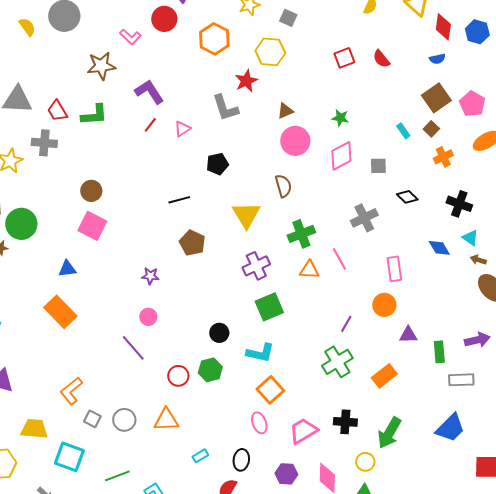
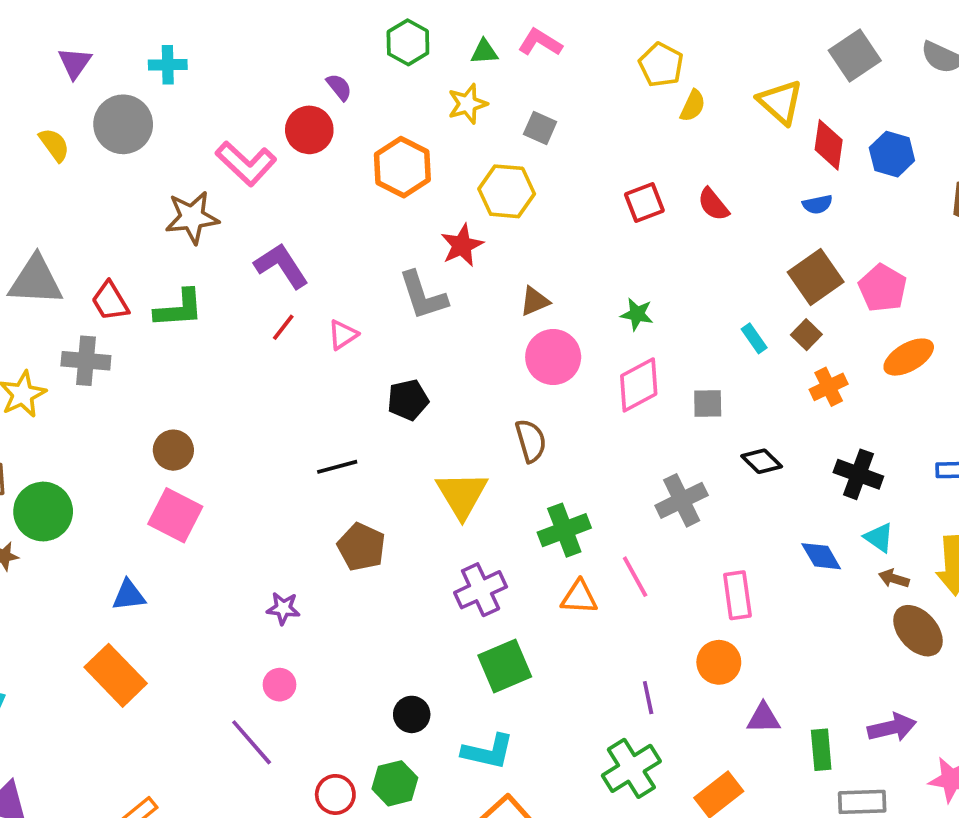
pink L-shape: (130, 37) -> (246, 163), size x1.5
purple line: (346, 324) -> (648, 698), turned -42

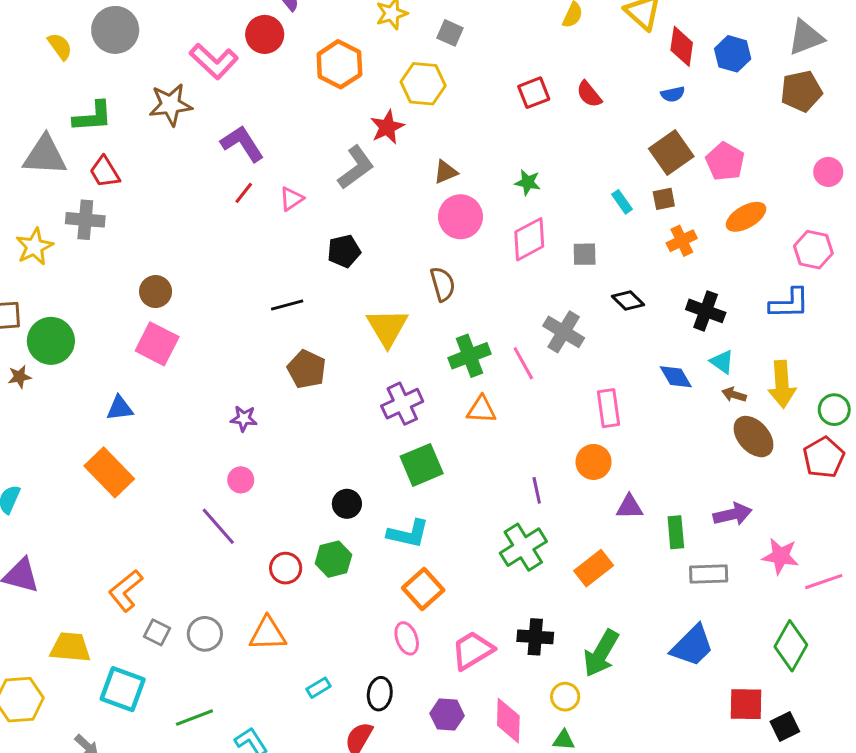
gray L-shape: (423, 296) -> (356, 167), turned -108
green L-shape: (179, 309) -> (93, 117), moved
brown square: (806, 335) -> (664, 199), turned 35
gray cross: (682, 500) -> (564, 332), turned -33
pink line: (635, 577) -> (523, 363), moved

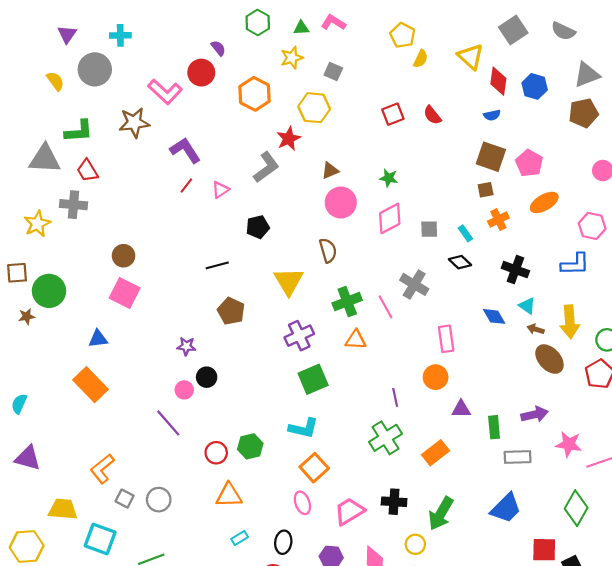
brown square: (671, 153) -> (491, 157), turned -36
cyan rectangle: (622, 202) -> (465, 233), moved
black circle: (347, 504) -> (207, 377), moved
orange triangle: (268, 634) -> (229, 495), moved

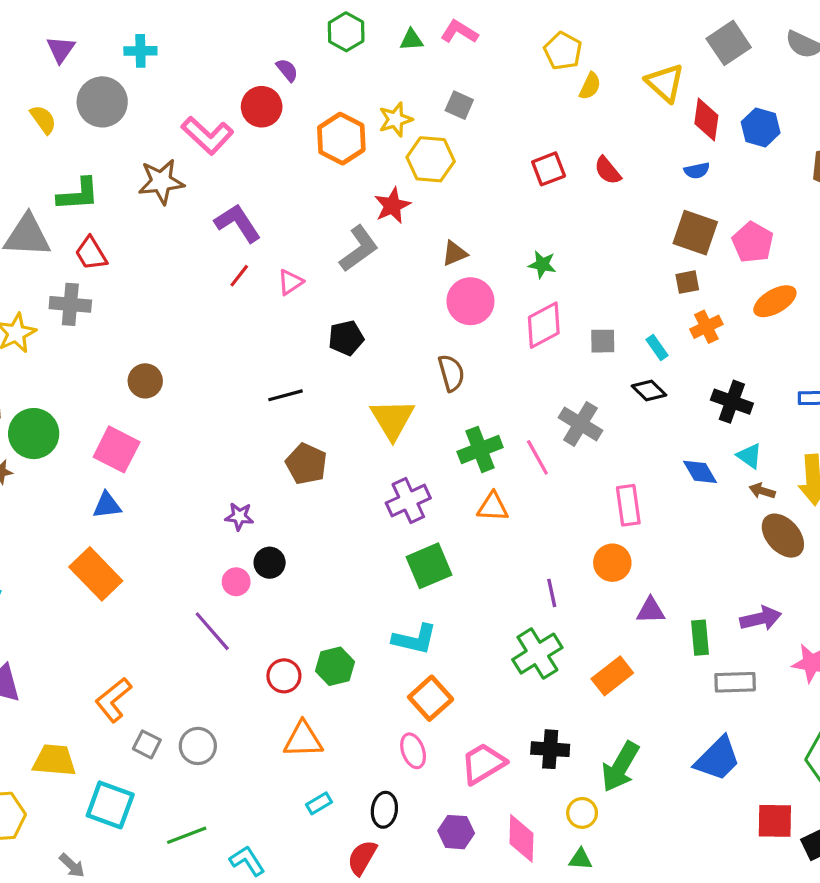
yellow star: (292, 58) -> (396, 119), moved
pink square: (125, 293) -> (117, 449), moved

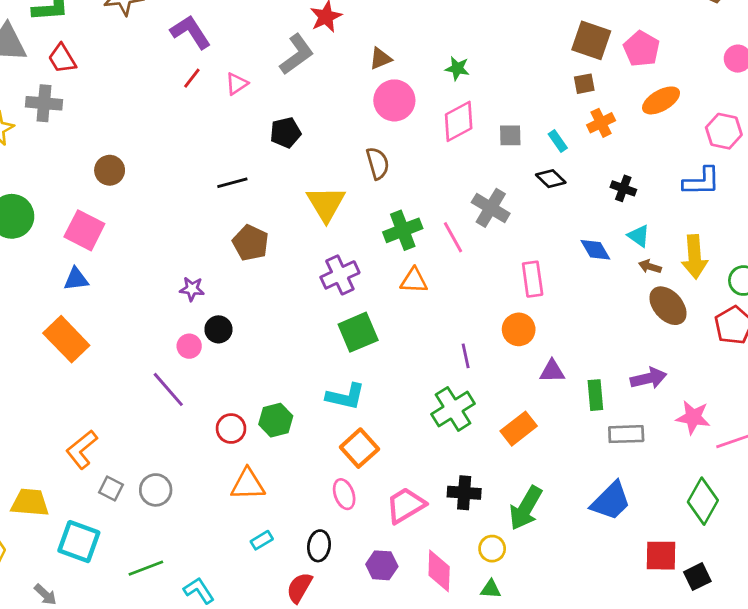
black cross: (732, 402) -> (623, 188), size x0.7

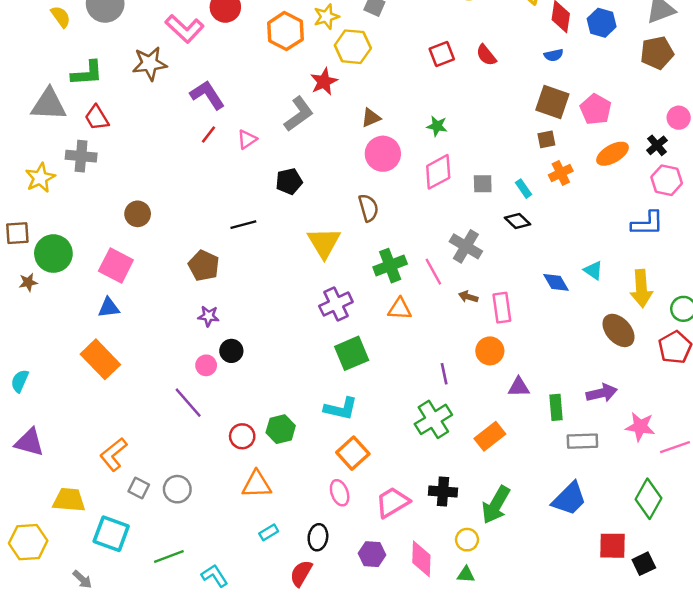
black cross: (623, 188) -> (657, 145), moved, turned 30
brown pentagon: (251, 243) -> (204, 266), moved
brown arrow: (650, 267) -> (468, 297), moved

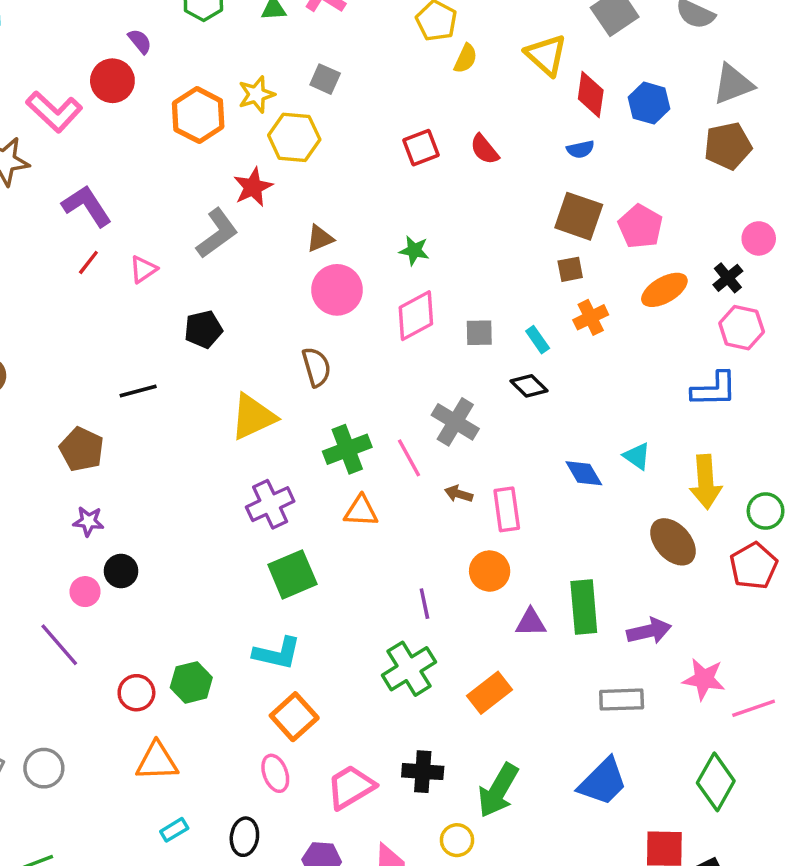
yellow triangle: (324, 243) -> (253, 417), turned 36
green rectangle: (556, 407) -> (584, 607), moved, size x1.4

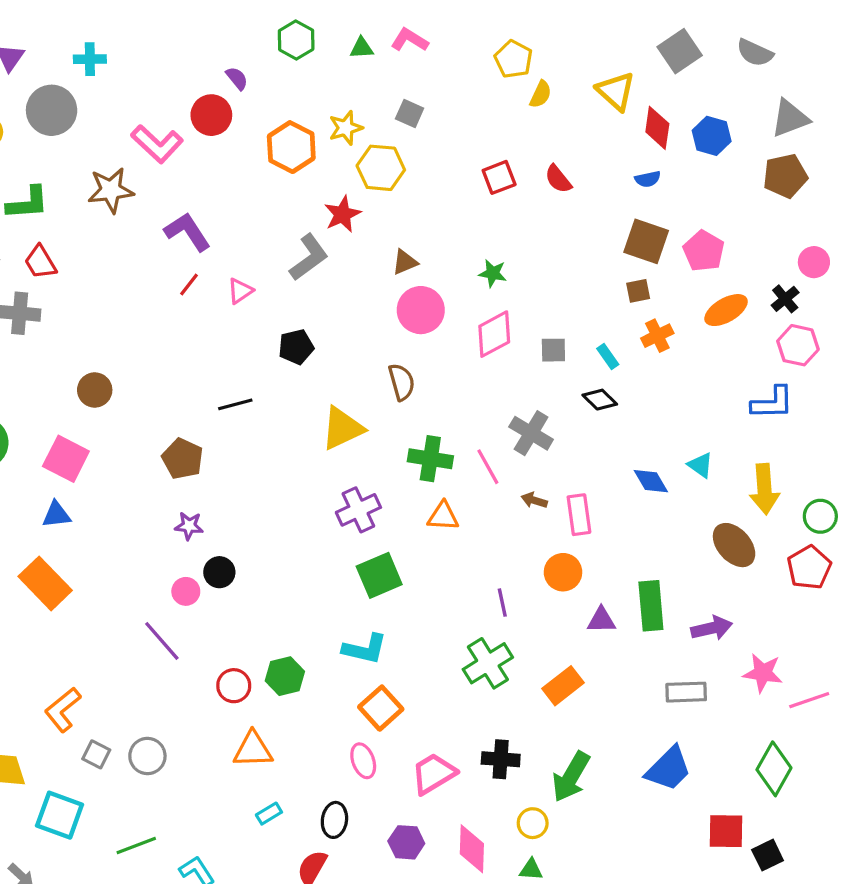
green cross: (347, 449) -> (430, 459), turned 30

